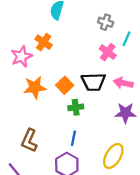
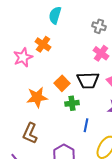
orange star: (35, 87) -> (37, 97), moved
blue line: (73, 138) -> (86, 125), moved

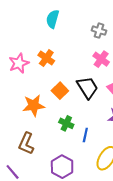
orange cross: (43, 44) -> (46, 58), moved
black trapezoid: (88, 80) -> (87, 88), turned -120
green cross: (72, 103) -> (66, 123), moved, turned 32

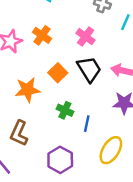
pink cross: (101, 59) -> (86, 37), moved

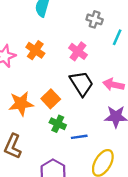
orange square: (58, 73) -> (51, 99), moved
blue line: (87, 124) -> (79, 137), turned 70

